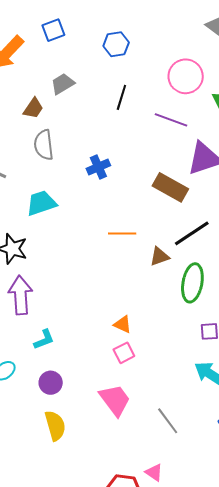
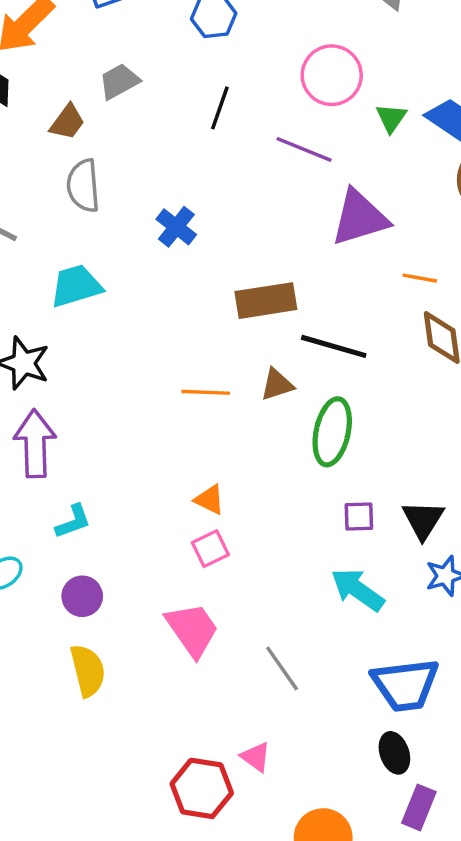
blue cross: (98, 167) -> (176, 227), turned -30
brown rectangle: (170, 187) -> (266, 301), moved, turned -40
black line: (192, 233) -> (334, 346), turned 48
orange line: (122, 234) -> (206, 392), moved

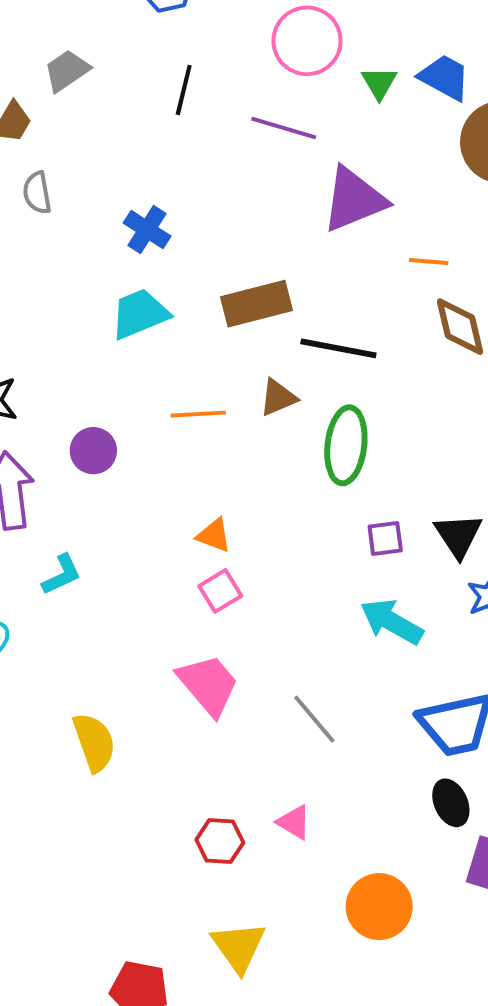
gray semicircle: (83, 186) -> (37, 193), size x0.7
cyan trapezoid: (76, 286) -> (140, 314), moved
purple circle: (82, 596) -> (93, 451), moved
red hexagon: (202, 788) -> (220, 841), moved, size x0.7

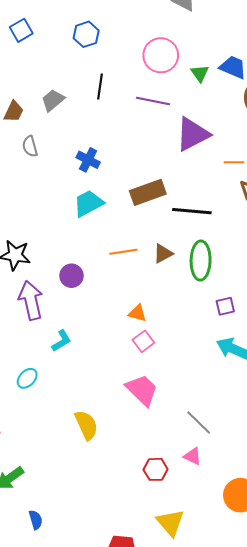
gray trapezoid: (67, 71) -> (53, 100), moved
brown triangle: (278, 398) -> (163, 254), moved
gray line: (314, 719) -> (199, 423), moved

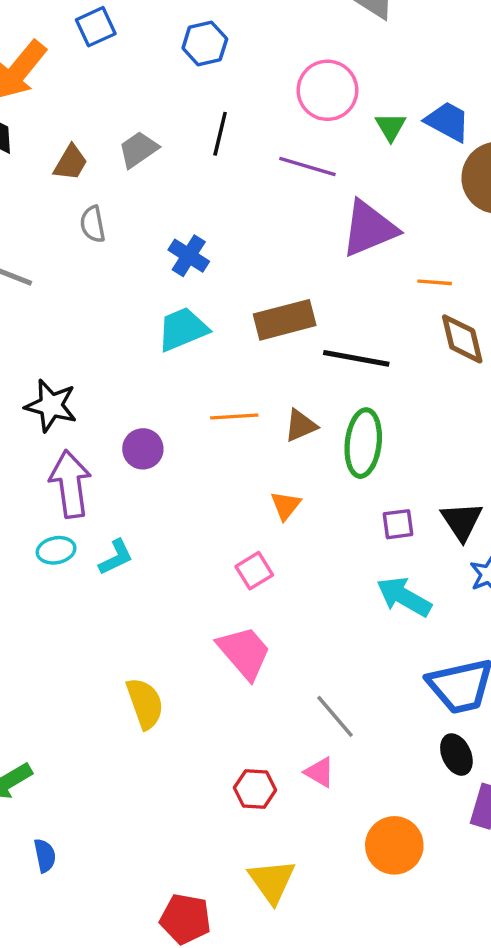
orange triangle: (137, 313) -> (286, 505), moved, turned 48
cyan ellipse: (27, 378) -> (56, 550), moved, turned 30

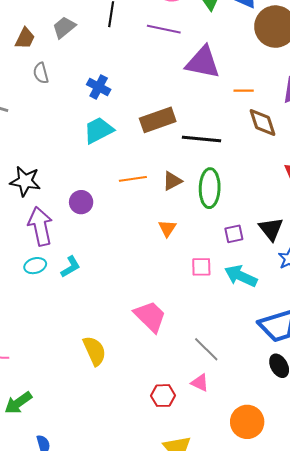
purple triangle: (369, 229) -> (203, 62), turned 39
pink square: (254, 571) -> (201, 267), moved, turned 35

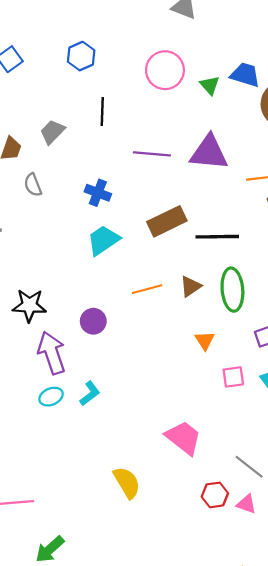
purple line: (164, 29) -> (152, 154), moved
orange triangle: (167, 228) -> (205, 341), moved
red hexagon: (163, 396) -> (215, 495), moved

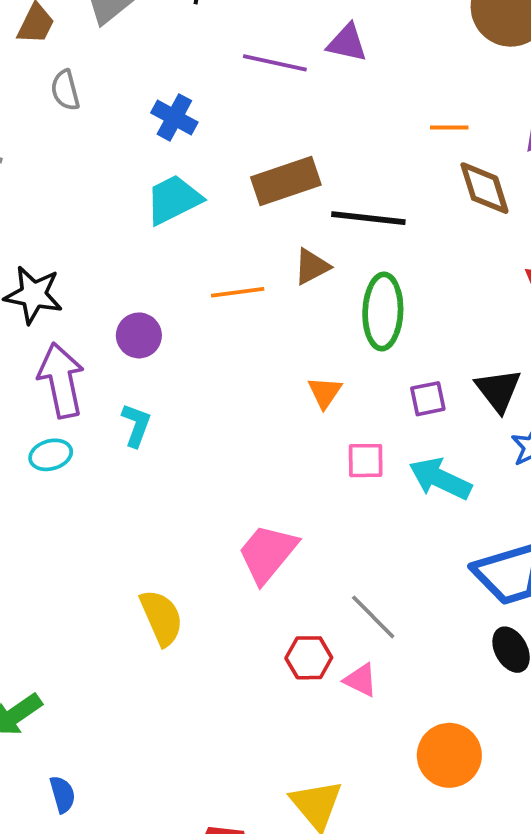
purple triangle: (209, 153) -> (347, 43), moved, size x0.6
brown triangle: (190, 286) -> (312, 267), moved
cyan L-shape: (90, 393) -> (136, 425), moved, turned -40
pink trapezoid: (183, 438) -> (267, 553), turned -96

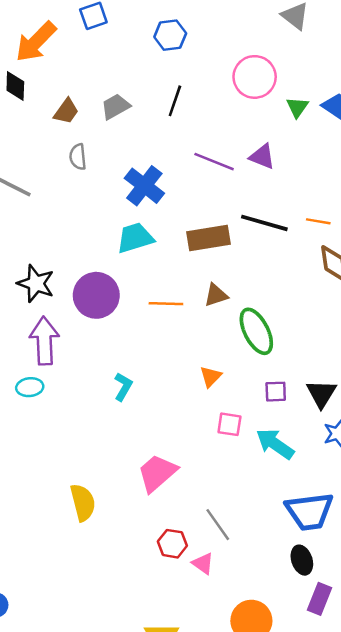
blue cross: (174, 117) -> (144, 186), size x1.4
black line: (368, 218) -> (264, 223), moved
green ellipse: (383, 311) -> (256, 331), turned -39
purple circle: (139, 335) -> (96, 295), moved, size x1.6
cyan L-shape: (136, 425) -> (123, 387), moved

